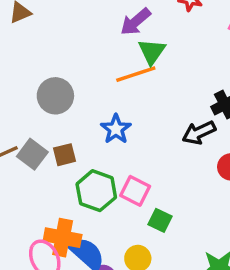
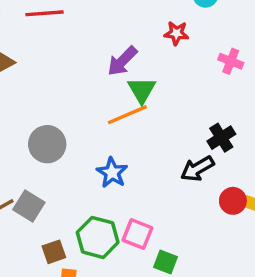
brown square: (64, 155) -> (54, 252), moved

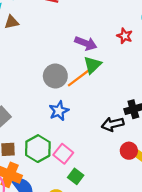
purple arrow: (122, 61) -> (86, 43), turned -130
orange line: (127, 115) -> (79, 78), turned -30
gray circle: (47, 144) -> (55, 76), moved

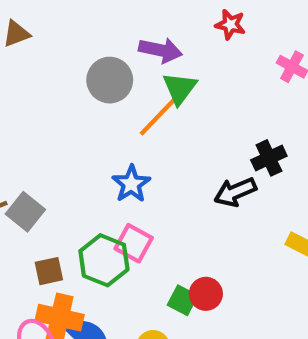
gray circle: (55, 76) -> (110, 80), moved
red circle: (129, 151) -> (206, 294), moved
pink square: (63, 154) -> (134, 243), moved

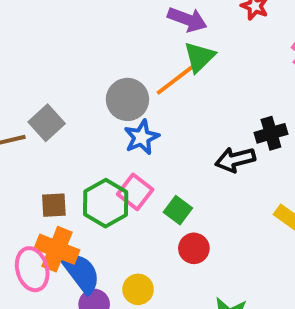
gray circle: (110, 80) -> (127, 99), moved
gray square: (25, 212) -> (47, 123), moved
green square: (183, 300) -> (178, 210), moved

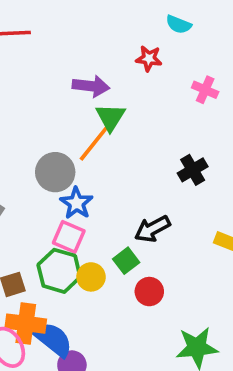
black arrow: (235, 160) -> (152, 229), moved
pink square: (135, 192) -> (69, 237), moved
green square: (178, 210) -> (126, 261), turned 30
yellow circle: (138, 289) -> (91, 277), moved

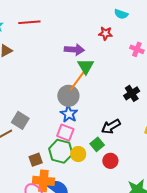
gray circle: (55, 172) -> (68, 96), moved

